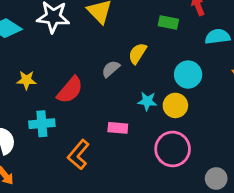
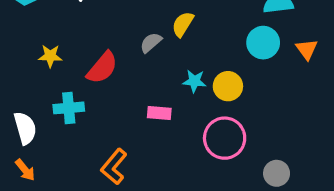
cyan circle: (188, 75) -> (263, 43), moved
orange L-shape: (78, 155) -> (114, 167), moved

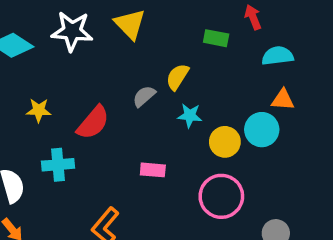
cyan circle: (263, 43) -> (262, 130), moved
orange triangle: (307, 49) -> (283, 100), moved, turned -50
cyan star: (194, 81) -> (190, 116), moved

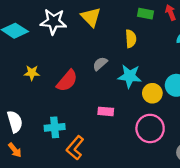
green rectangle: (216, 38) -> (146, 14), moved
yellow semicircle: (177, 77) -> (131, 39), moved, turned 144
cyan star: (190, 116) -> (130, 76), size x1.5
cyan cross: (58, 165) -> (55, 127), moved

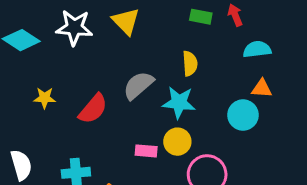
yellow semicircle: (131, 39) -> (190, 63), moved
gray semicircle: (100, 64) -> (138, 85), size x1.5
yellow circle: (152, 93) -> (177, 142), moved

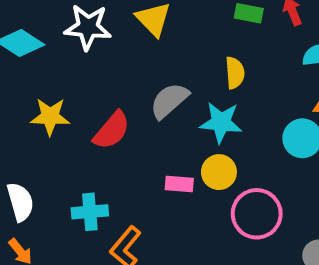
yellow star: (45, 98) -> (50, 116), size x1.4

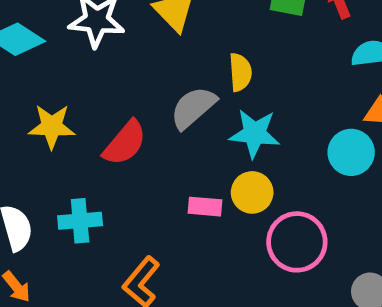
yellow semicircle: (235, 73) -> (240, 72), moved
cyan cross: (90, 212) -> (80, 221), moved

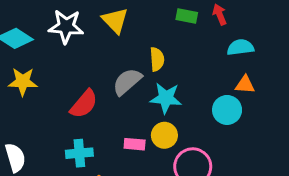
yellow star: (52, 126) -> (23, 82), moved
cyan cross: (80, 221) -> (79, 153), moved

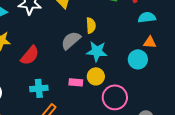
red semicircle: (84, 104) -> (30, 55), moved

